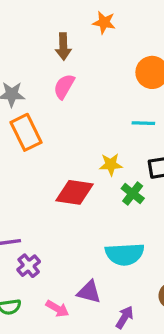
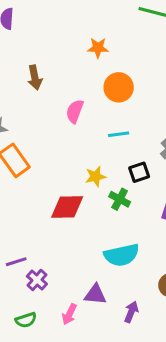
orange star: (104, 22) -> (98, 48), moved
pink semicircle: (64, 86) -> (75, 111), moved
pink arrow: (57, 309) -> (69, 314), turned 95

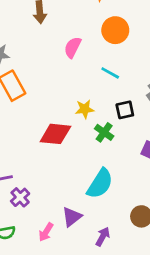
cyan line: (119, 134) -> (110, 73), turned 30
cyan semicircle: (122, 255) -> (100, 184), turned -52
purple triangle: (95, 294) -> (72, 217), turned -50

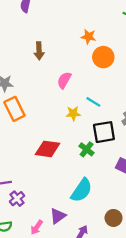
orange circle: (115, 30) -> (103, 57), moved
yellow star: (85, 109) -> (73, 113), moved
black square: (125, 110) -> (104, 132), size x1.5

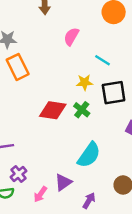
yellow star: (73, 113) -> (85, 82), moved
green cross: (87, 149) -> (82, 110), moved
purple cross: (17, 199) -> (18, 174), moved

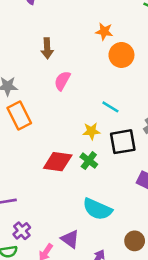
pink semicircle: (71, 37) -> (62, 81), moved
cyan semicircle: (89, 155) -> (97, 209), turned 80
purple triangle: (63, 182) -> (70, 239), turned -48

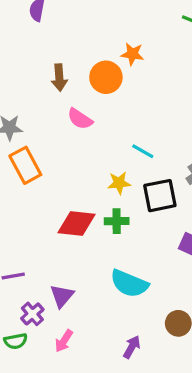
orange circle: (121, 55) -> (106, 77), moved
pink semicircle: (62, 81) -> (80, 119), turned -84
green cross: (89, 161) -> (117, 221), turned -36
purple triangle: (70, 239) -> (62, 296), moved, turned 36

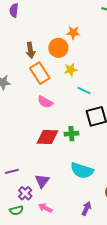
pink semicircle: (80, 119) -> (45, 102), moved
orange rectangle: (25, 165) -> (40, 73), moved
yellow star: (119, 183) -> (71, 70), moved
pink arrow: (64, 341) -> (45, 208), turned 88

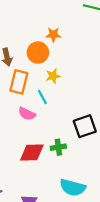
orange rectangle: (40, 73) -> (19, 82), turned 50
cyan line: (84, 91) -> (42, 97), moved, turned 40

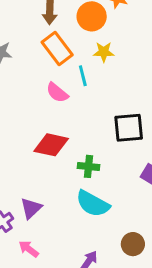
orange rectangle: (19, 82) -> (57, 48), turned -65
green cross: (58, 147) -> (88, 166), moved

